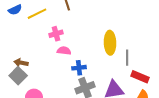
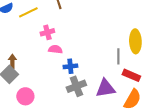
yellow ellipse: (110, 43) -> (135, 41), moved
brown arrow: (21, 63) -> (12, 61), turned 80

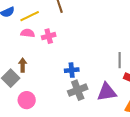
pink semicircle: (55, 49) -> (28, 33), moved
brown arrow: (12, 61) -> (23, 65), moved

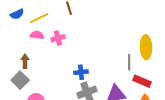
brown arrow: (23, 65) -> (25, 61), moved

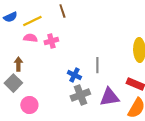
gray line: (129, 62) -> (97, 65), moved
blue cross: (81, 72) -> (74, 75), turned 32

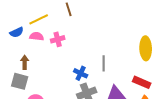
blue semicircle: (10, 17) -> (17, 32), moved
gray square: (13, 83) -> (20, 81), turned -30

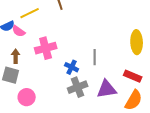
pink semicircle: (37, 36) -> (19, 31), moved, turned -152
pink cross: (58, 39) -> (46, 48), moved, size x1.5

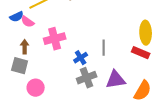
blue cross: (72, 67) -> (81, 58), turned 32
red rectangle: (133, 76) -> (141, 53), moved

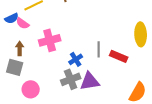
red rectangle: (141, 53) -> (119, 56), moved
gray cross: (87, 78) -> (71, 79), moved
purple triangle: (116, 80) -> (90, 81), moved

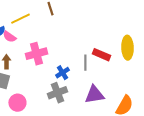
red rectangle: (119, 56) -> (101, 55), moved
purple triangle: (90, 81) -> (94, 95), moved

